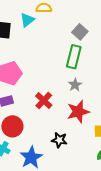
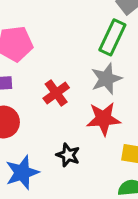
gray star: (75, 85) -> (106, 79), size x1.5

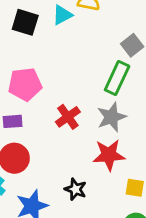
red cross: (56, 93) -> (68, 117), moved

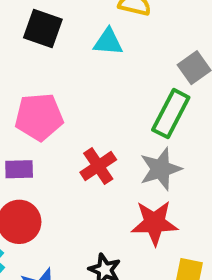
cyan triangle: (62, 15) -> (108, 42), moved, turned 30

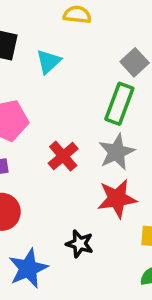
cyan triangle: (108, 42) -> (48, 61), moved, turned -40

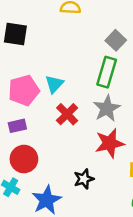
cyan triangle: (48, 61) -> (54, 84), moved
black star: (80, 244) -> (84, 179), turned -30

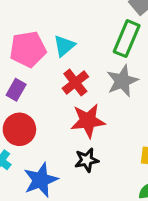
purple rectangle: (17, 126) -> (16, 90), turned -54
red star: (110, 143) -> (88, 121), moved

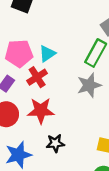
red cross: (75, 83) -> (37, 77), moved
red star: (88, 121) -> (41, 111), moved

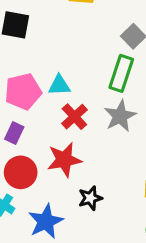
cyan triangle: (47, 54) -> (59, 85), turned 42
red cross: (37, 77) -> (74, 117), moved

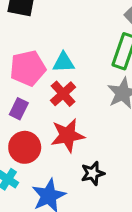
red cross: (74, 117) -> (63, 94), moved

